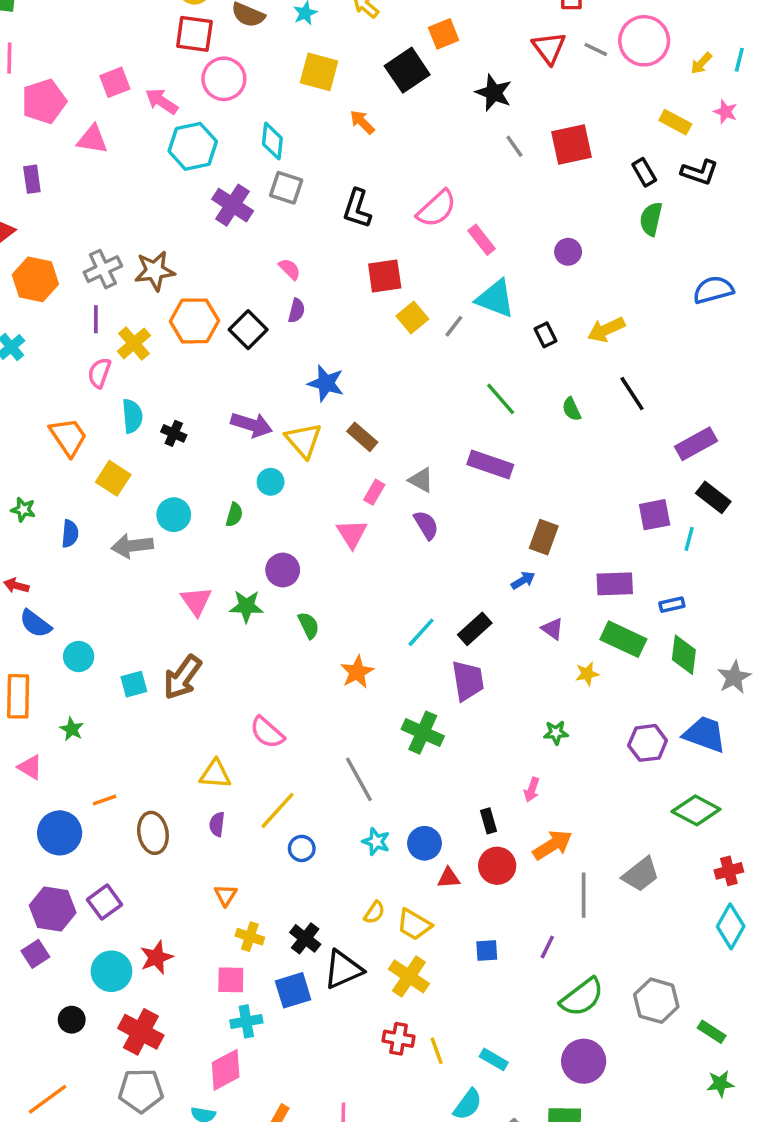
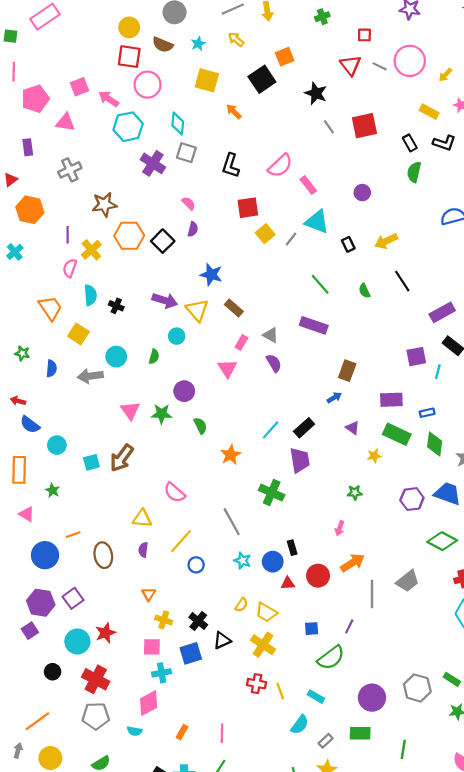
gray cross: (103, 269) -> (70, 170), moved
black rectangle: (488, 821) -> (292, 548), moved
black triangle: (343, 970) -> (222, 640), size x0.7
green semicircle: (582, 997) -> (331, 658), moved
gray hexagon: (656, 1001) -> (417, 688), moved

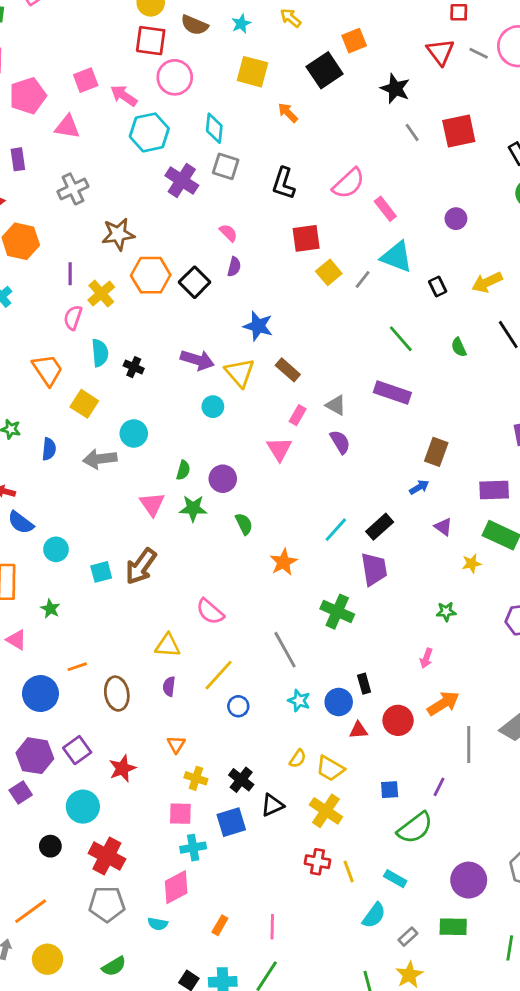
green semicircle: (154, 357) -> (183, 470), moved
red star: (105, 633) -> (122, 768), moved

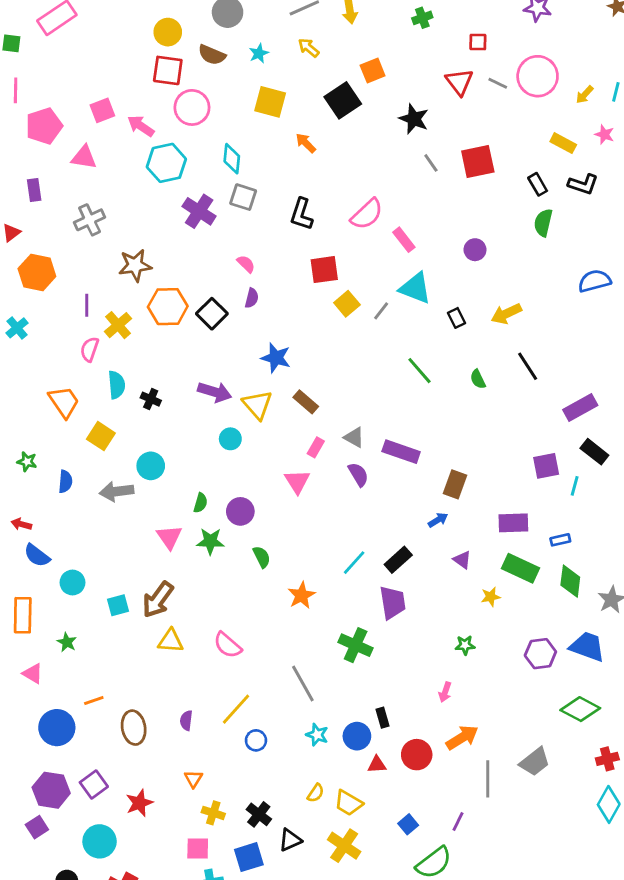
purple rectangle: (392, 392) -> (401, 452), moved
yellow triangle: (168, 645) -> (171, 641), moved
blue square: (390, 790) -> (408, 824), turned -36

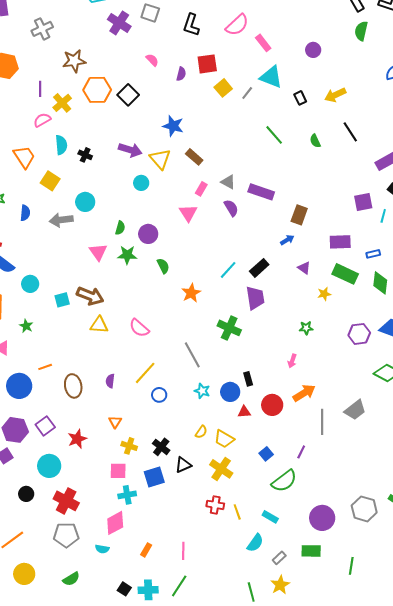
purple semicircle: (252, 298) -> (181, 74), moved
pink semicircle: (90, 349) -> (42, 120), turned 42
brown arrow: (158, 600) -> (90, 296), turned -104

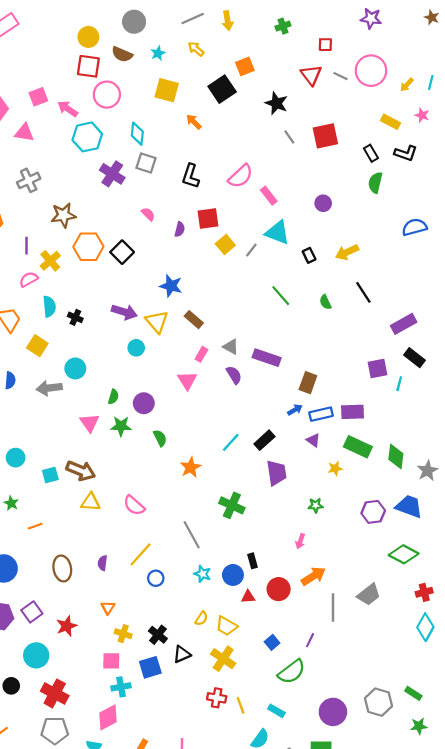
blue rectangle: (373, 254) -> (321, 414), moved, size x1.5
purple trapezoid: (255, 298) -> (276, 473), moved
orange line: (45, 367) -> (35, 526), moved

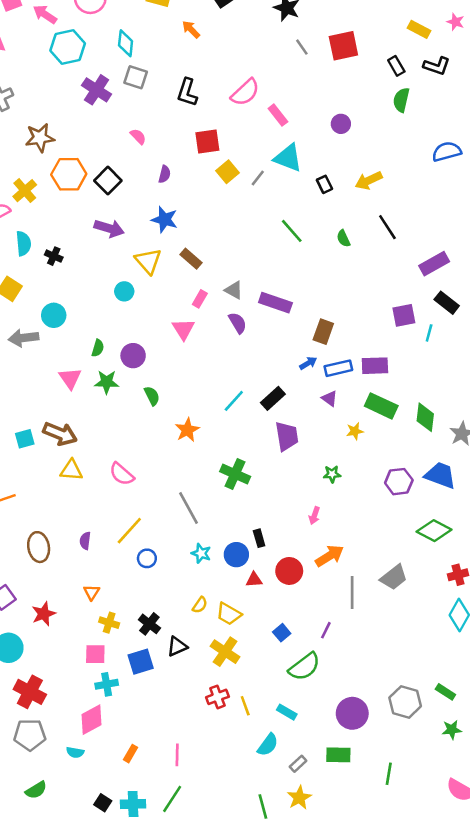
purple semicircle: (180, 229) -> (165, 174), moved
purple arrow: (124, 312) -> (109, 228), moved
red cross: (217, 698) -> (217, 697), turned -30

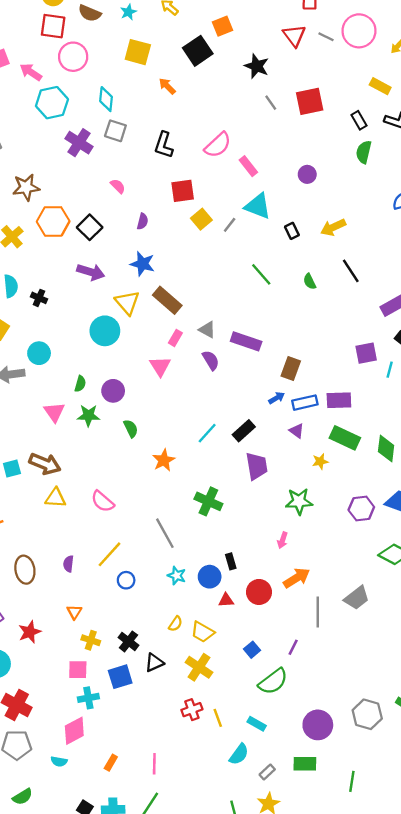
brown rectangle: (191, 259) -> (167, 300), size x1.4
cyan circle: (124, 291) -> (105, 331), size x1.6
green star: (332, 474) -> (299, 501), size x1.6

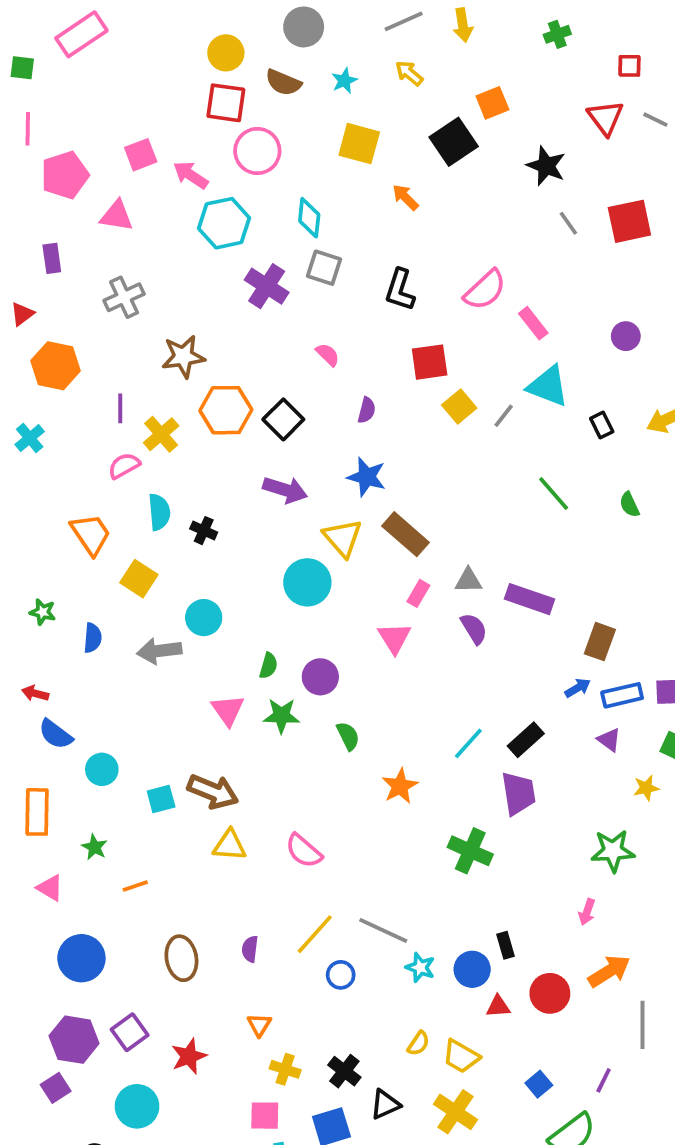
gray triangle: (207, 330) -> (468, 581), turned -30
purple trapezoid: (257, 466) -> (518, 793), moved
gray line: (165, 533) -> (383, 930), moved, turned -36

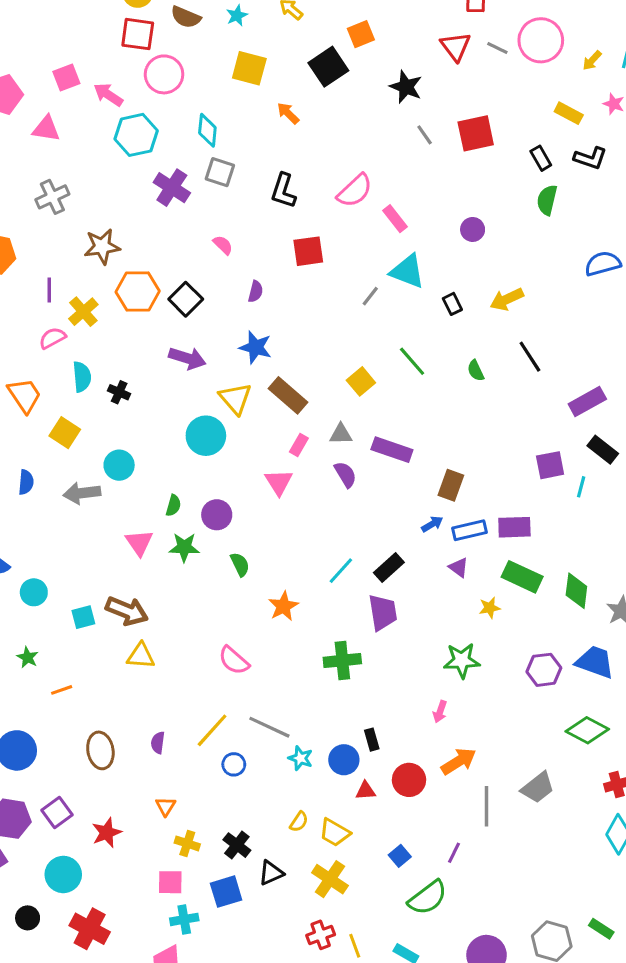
yellow square: (459, 406) -> (361, 381), moved
pink semicircle: (304, 851) -> (234, 661), moved
green cross: (470, 851) -> (342, 661), turned -30

